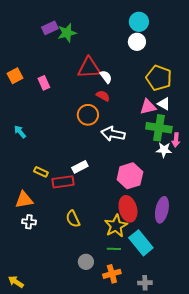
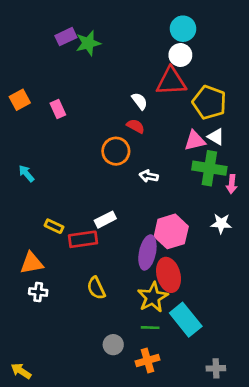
red triangle: (89, 68) -> (171, 81), moved
white arrow: (113, 134) -> (149, 176), size x0.6
white star: (164, 150) -> (221, 224), moved
purple ellipse: (162, 210) -> (147, 252), moved
gray cross: (145, 283) -> (216, 368), moved

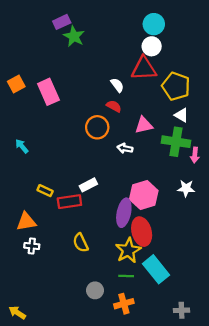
purple rectangle: (66, 37) -> (62, 22), moved
green star: (88, 43) -> (74, 36), turned -30
pink rectangle: (58, 109) -> (48, 92), size x1.6
pink triangle: (195, 141) -> (144, 125), moved

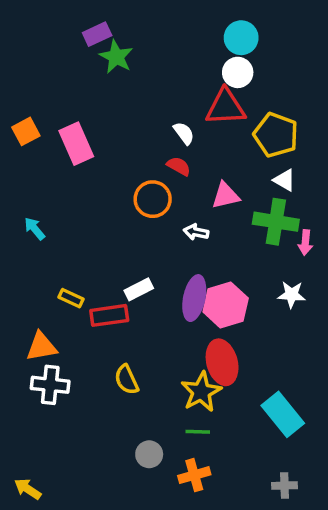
purple ellipse: (124, 213) -> (194, 298), moved
white cross: (32, 246) -> (50, 385), size x1.5
cyan rectangle: (156, 269) -> (283, 414), moved

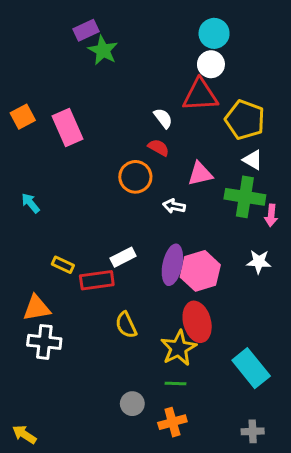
yellow semicircle: (127, 380) -> (126, 325), moved

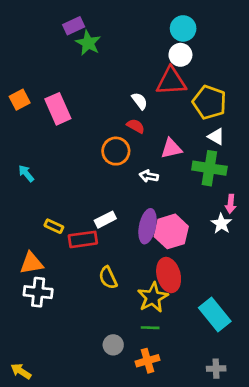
pink arrow: (271, 215) -> (231, 204), moved
white star: (259, 262) -> (221, 224), turned 30

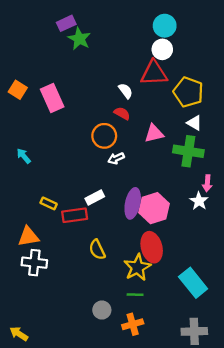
orange square: (20, 100) -> (18, 90), turned -30
white arrow: (149, 176) -> (116, 158), moved, turned -35
gray cross: (216, 369) -> (194, 331), size x1.5

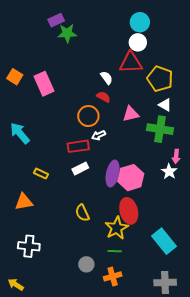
green star: (79, 39) -> (67, 33), turned -30
cyan arrow: (24, 156) -> (20, 133), size x1.6
red rectangle: (75, 215) -> (78, 146), moved
white cross: (34, 263) -> (29, 246), moved

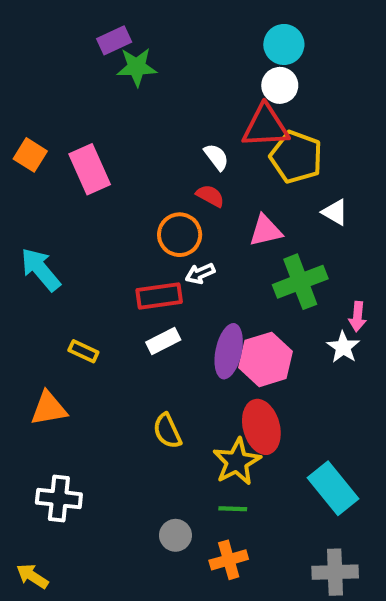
yellow pentagon: (160, 79) -> (296, 157), moved
green cross: (160, 129) -> (300, 282), moved, turned -30

